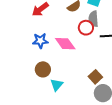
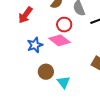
red circle: (86, 28) -> (64, 25), moved

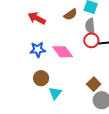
red arrow: (25, 15) -> (37, 18), turned 66
red circle: (64, 25) -> (91, 40), moved

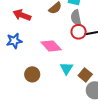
blue star: (38, 50) -> (14, 41), moved
cyan triangle: (55, 93) -> (66, 68), moved

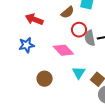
gray semicircle: (76, 18) -> (90, 38), moved
red circle: (79, 32) -> (79, 30), moved

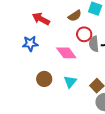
cyan triangle: (79, 73) -> (70, 82), moved

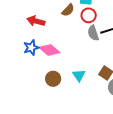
red circle: (84, 34) -> (89, 15), moved
pink diamond: (66, 53) -> (50, 50), moved

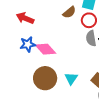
red arrow: (36, 21) -> (25, 18), moved
brown circle: (53, 79) -> (45, 78), size x1.5

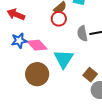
red circle: (89, 20) -> (59, 19), moved
cyan triangle: (71, 78) -> (64, 59), moved, size x1.5

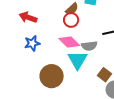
gray semicircle: (82, 33) -> (89, 46), moved, turned -84
pink diamond: (37, 45) -> (69, 42), moved

